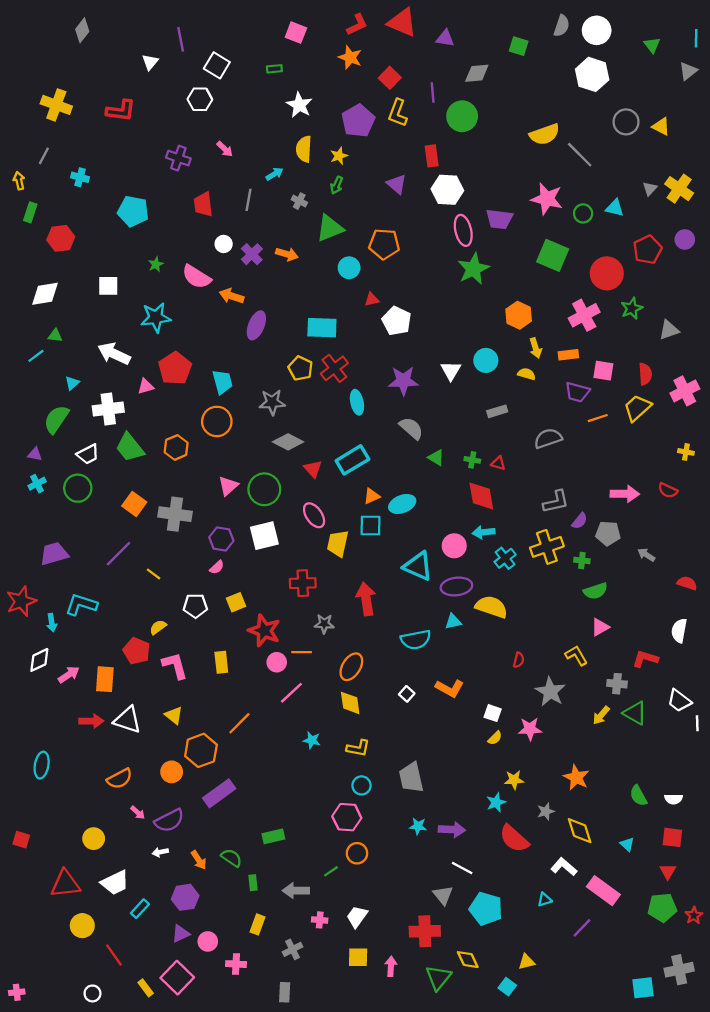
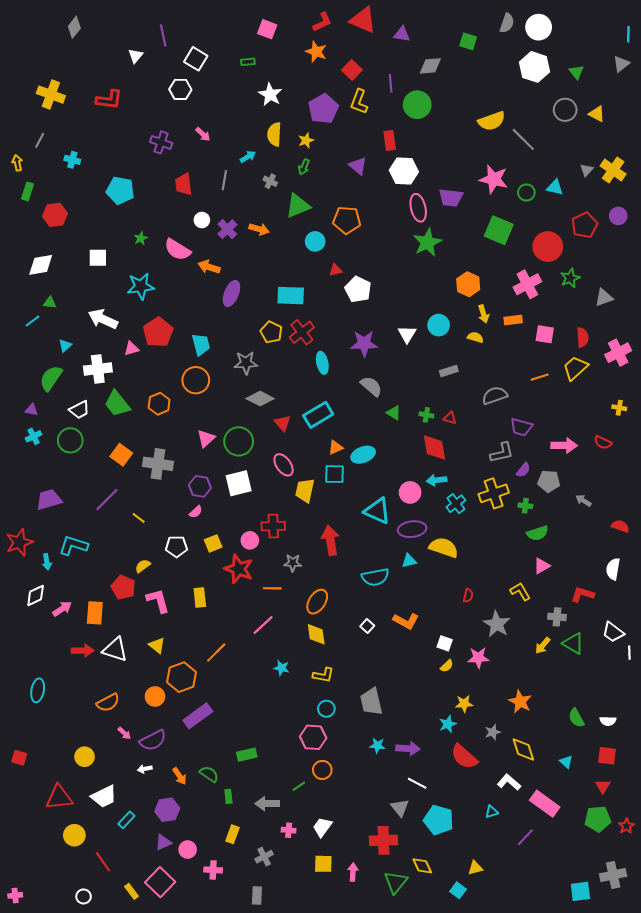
green triangle: (652, 45) -> (576, 72), moved
purple trapezoid: (577, 392) -> (521, 427), moved
pink circle: (277, 662) -> (250, 540), moved

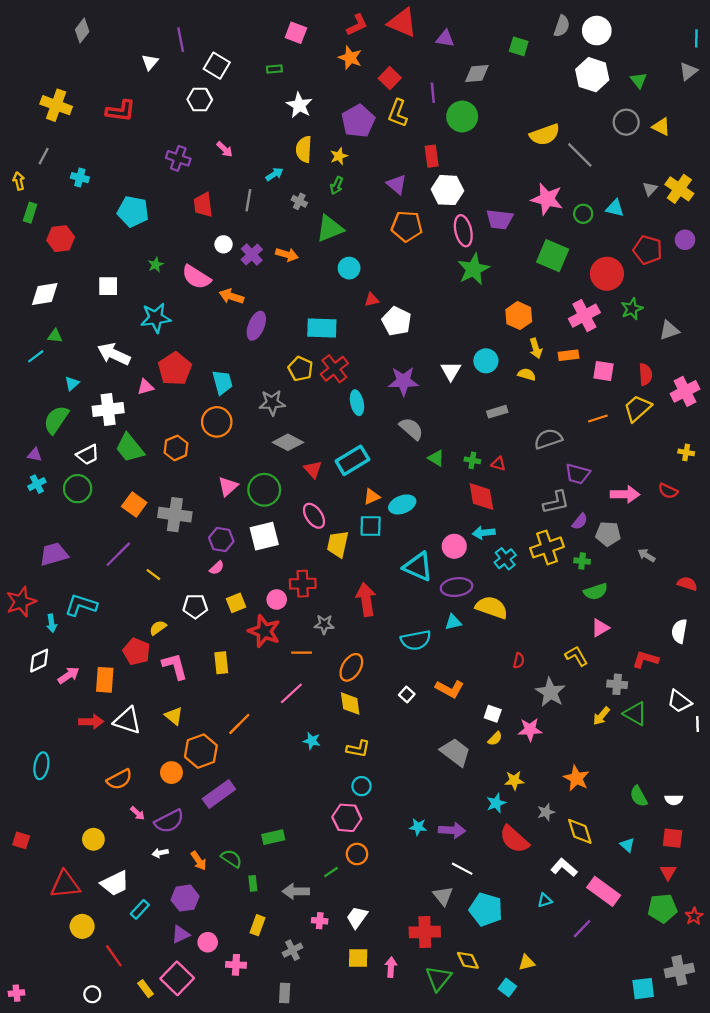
orange pentagon: (347, 220) -> (407, 226), moved
red pentagon: (585, 225) -> (648, 250), turned -30
gray trapezoid: (371, 702) -> (455, 752), moved, turned 140

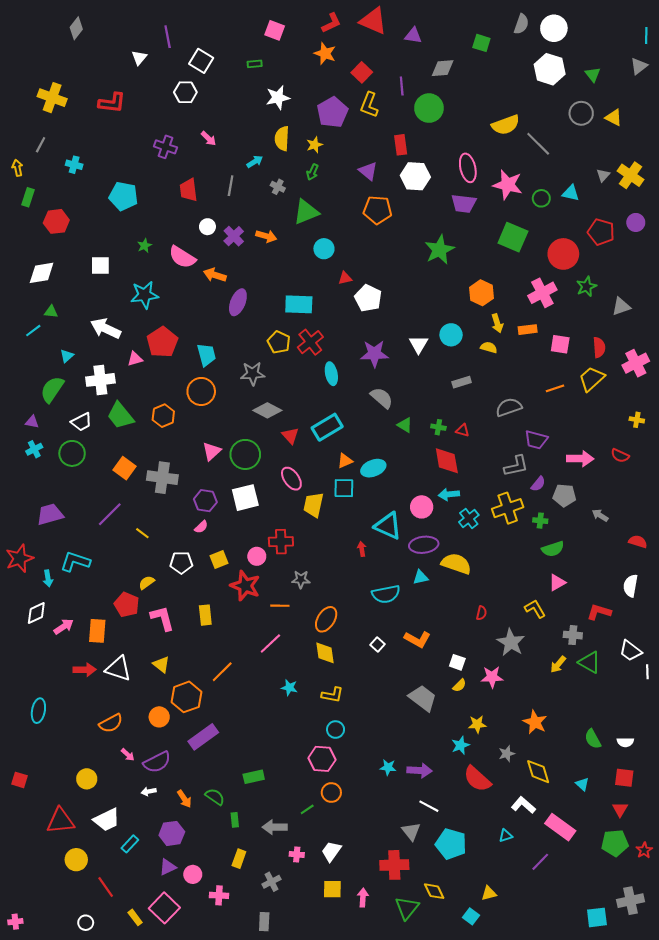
white star: (299, 105) -> (278, 98), turned 30
pink ellipse: (463, 231) -> (468, 168), moved
red arrow: (366, 599) -> (362, 549), moved, size x0.5

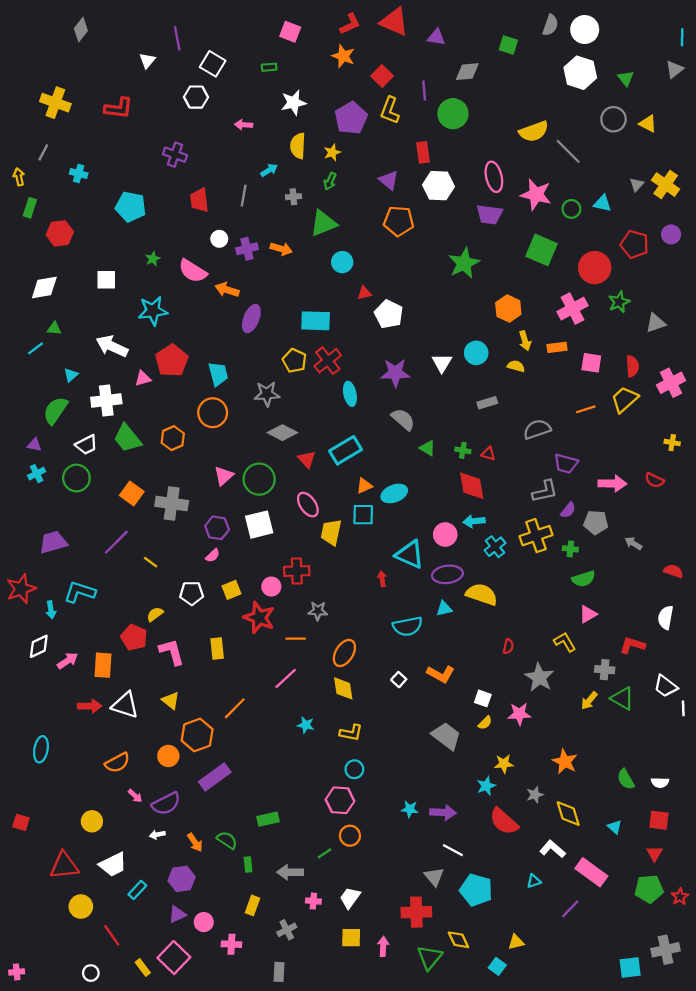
pink arrow: (209, 138) -> (244, 125), moved, turned 140
gray cross: (278, 187) -> (293, 197), turned -32
purple cross: (234, 236) -> (247, 249), turned 30

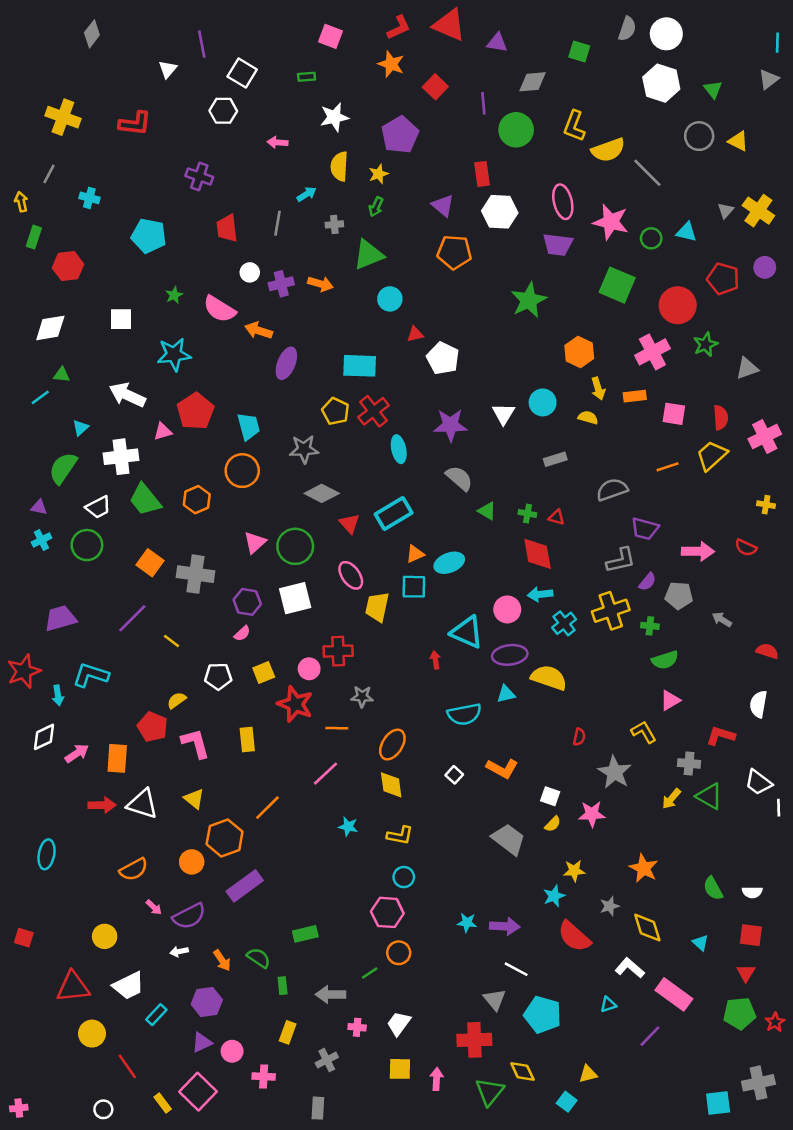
yellow L-shape: (390, 110) -> (574, 126), moved

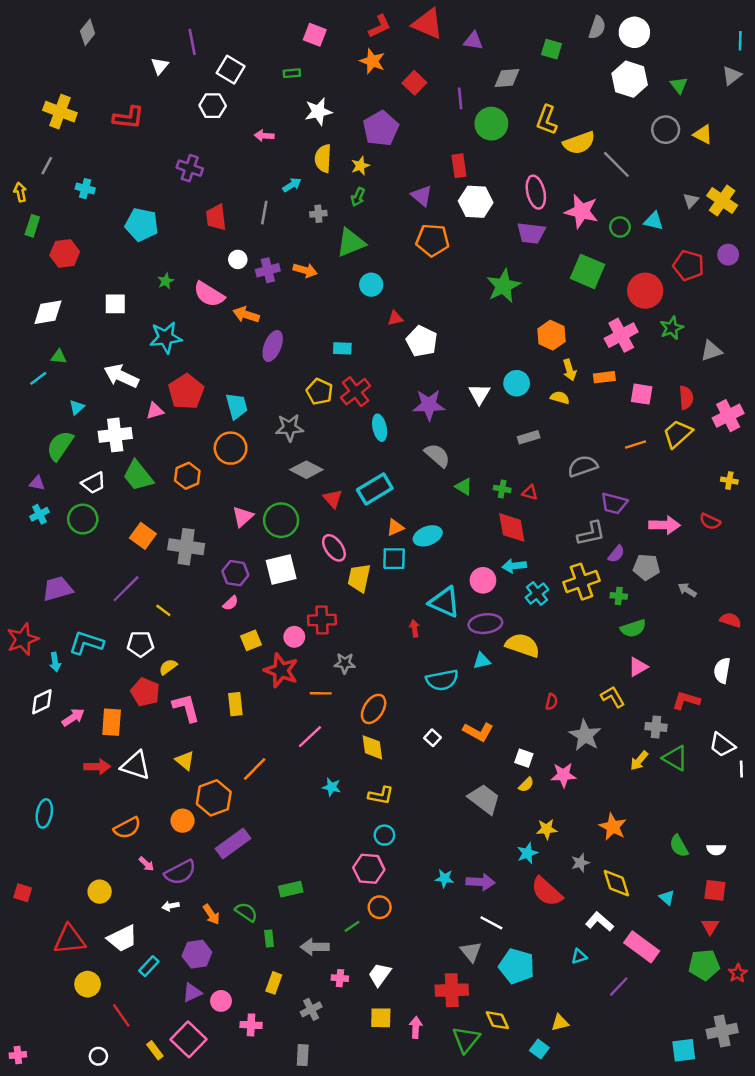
cyan rectangle: (360, 366) -> (342, 348), size x0.6
white pentagon: (218, 676) -> (140, 644), moved

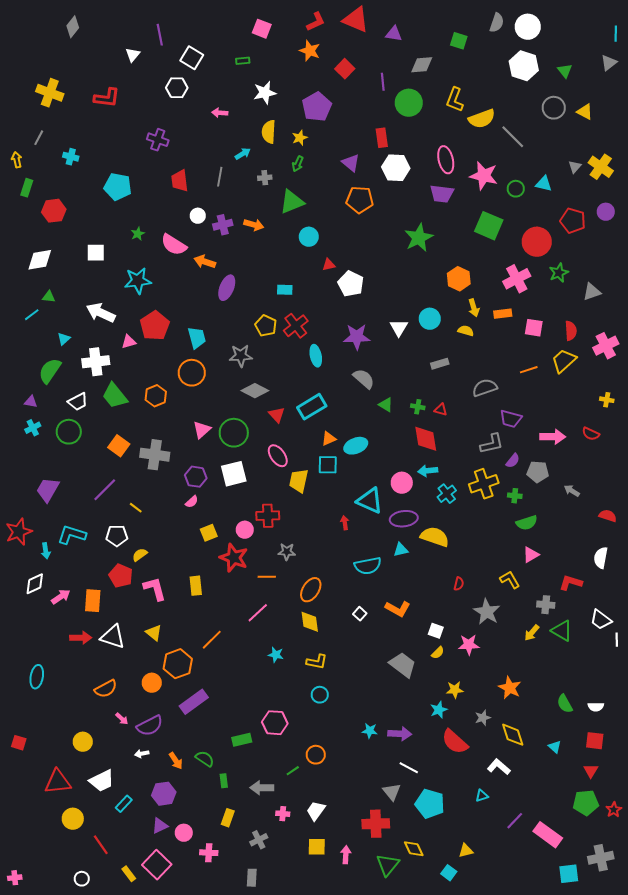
purple trapezoid: (58, 589) -> (48, 490), turned -44
pink hexagon: (369, 869) -> (275, 723), moved
pink rectangle: (642, 947) -> (548, 835), moved

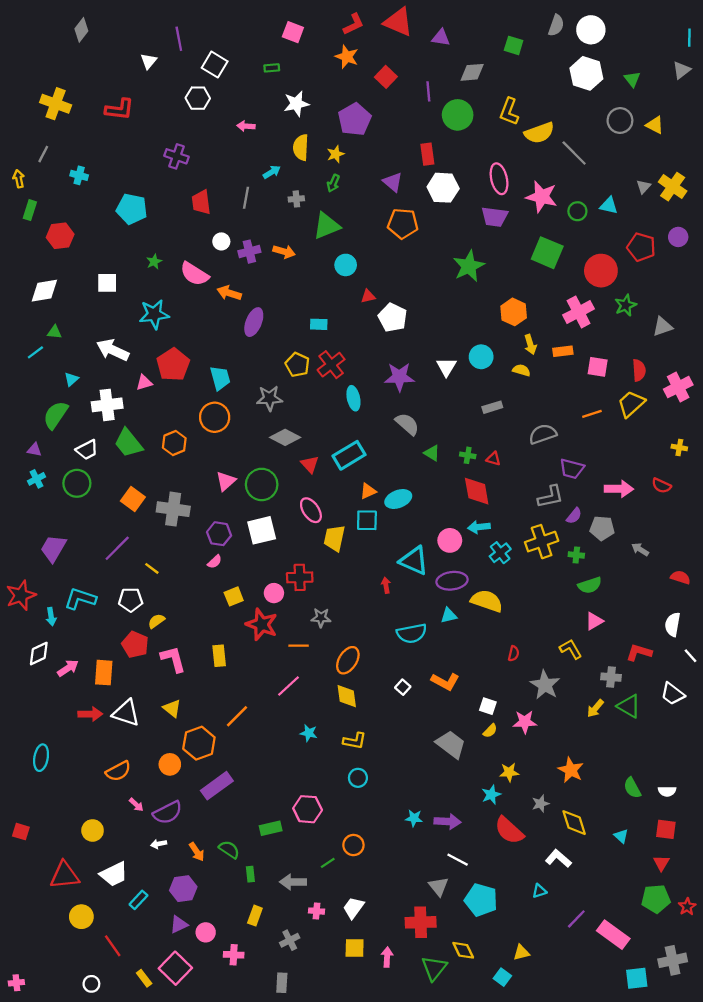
white line: (617, 640) -> (691, 656), moved, turned -40

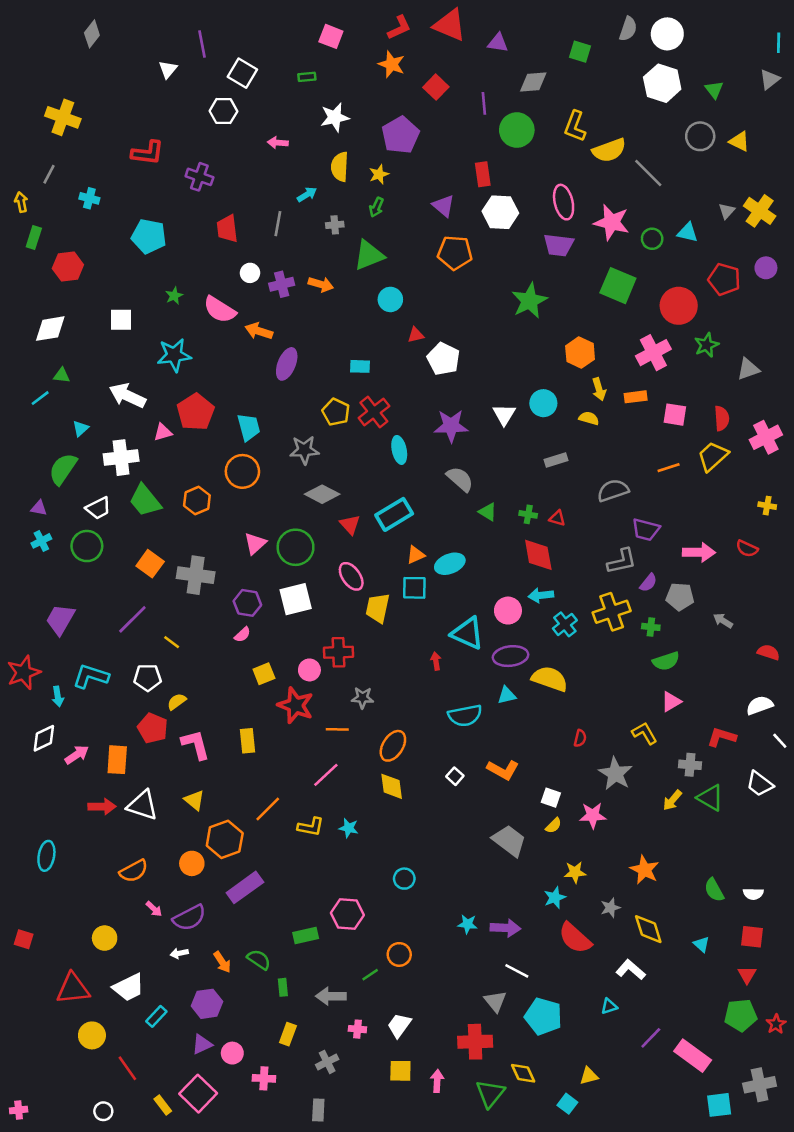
red L-shape: (119, 109) -> (148, 153), moved
white semicircle: (673, 624) -> (760, 705), turned 60
yellow L-shape: (355, 741) -> (311, 827), moved

